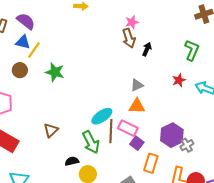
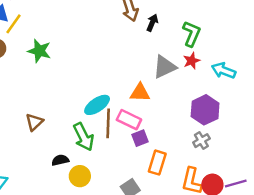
green L-shape: (192, 50) -> (192, 34), moved
gray triangle: (137, 85) -> (165, 67), moved, size x1.5
purple hexagon: (172, 135) -> (205, 110), moved
purple square: (137, 143) -> (140, 138), turned 32

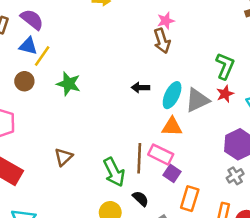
black arrow: (152, 23) -> (140, 88), moved, turned -112
cyan ellipse: (97, 105) -> (172, 95), moved, turned -30
purple square: (140, 138) -> (172, 173), turned -35
black semicircle: (60, 160) -> (140, 199), moved, turned 56

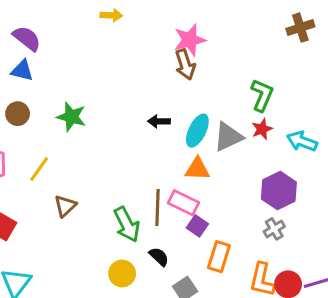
pink star: (166, 21) -> (190, 40), size x1.5
yellow line: (42, 56) -> (39, 169), moved

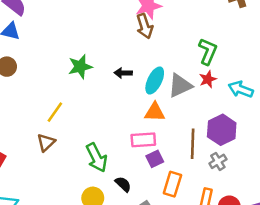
green star: (71, 117) -> (80, 67), moved, turned -30
yellow line: (39, 169) -> (55, 112), moved
pink rectangle: (184, 203) -> (143, 140), turned -30
brown line: (157, 207) -> (193, 144), moved
purple square: (197, 226) -> (155, 159), turned 30

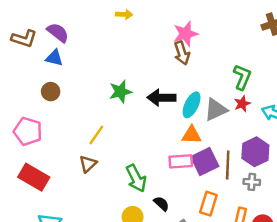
black arrow: (123, 73) -> (161, 98), size x1.6
purple square: (155, 159) -> (205, 161), moved, size x1.6
gray cross: (218, 161) -> (252, 182), turned 35

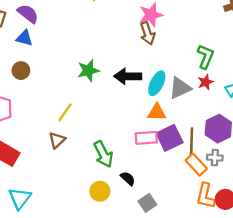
orange rectangle: (208, 204) -> (196, 165), moved, turned -60

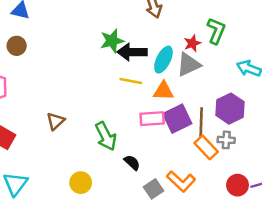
green star: (88, 71) -> (112, 41), moved
red star: (206, 82) -> (192, 43), moved
yellow line: (65, 112) -> (131, 81), moved, turned 66
yellow circle: (100, 191) -> (81, 183), moved
orange L-shape: (206, 196) -> (181, 181), moved, turned -60

